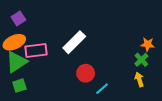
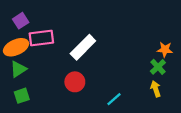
pink rectangle: (36, 50) -> (41, 38), moved
green triangle: (16, 62) -> (18, 69), size x0.7
red circle: (86, 73) -> (75, 82), moved

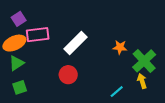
orange star: (165, 50) -> (120, 47), moved
green cross: (158, 67) -> (144, 61), size x1.6
cyan line: (114, 99) -> (117, 92), moved

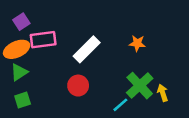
orange star: (120, 47) -> (137, 43), moved
green cross: (144, 61) -> (140, 86), moved
cyan line: (117, 92) -> (120, 105), moved

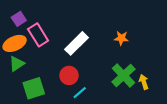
pink rectangle: (43, 40) -> (38, 35), turned 65
green square: (23, 100) -> (34, 88), moved, size x1.5
cyan line: (120, 105) -> (80, 93), moved

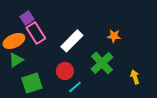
purple square: (19, 19) -> (27, 18), moved
green cross: (123, 75) -> (102, 63), moved

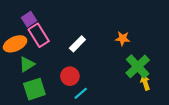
white rectangle: (72, 41) -> (77, 44), size x0.7
green triangle: (16, 60) -> (27, 64), moved
green cross: (102, 63) -> (138, 66), moved

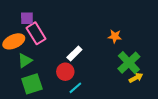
purple square: (29, 19) -> (27, 18), turned 32
white rectangle: (77, 44) -> (74, 54), moved
yellow arrow: (145, 83) -> (136, 78), turned 80

